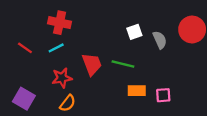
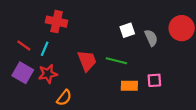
cyan line: (56, 48) -> (45, 49), moved, turned -40
red star: (62, 78) -> (48, 74), moved
pink square: (163, 95) -> (154, 80), moved
purple square: (24, 99) -> (23, 73), moved

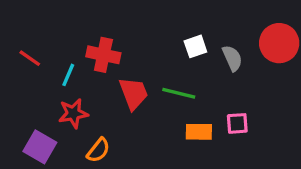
red cross: (57, 22) -> (103, 55), moved
red line: (24, 45) -> (30, 58), moved
purple square: (23, 73) -> (40, 147), moved

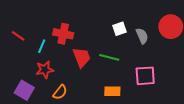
pink square: (237, 123) -> (145, 76), size x1.5
orange rectangle: (199, 132) -> (112, 91), moved

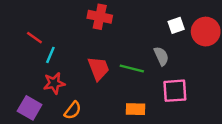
white square: (120, 29) -> (176, 25), moved
red cross: (63, 34) -> (100, 17), moved
red line: (18, 36) -> (34, 38), moved
gray semicircle: (142, 36) -> (161, 56), moved

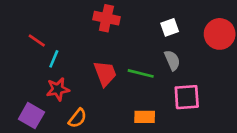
white square: (176, 25) -> (170, 27), moved

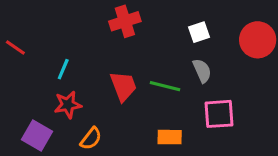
red cross: (106, 18) -> (125, 21), turned -30
red line: (37, 41) -> (15, 48), moved

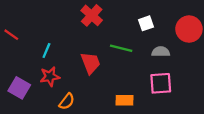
red cross: (125, 21) -> (92, 15), turned -30
gray semicircle: (202, 71) -> (161, 52), moved, turned -66
green line: (165, 86) -> (121, 48), moved
purple square: (37, 135) -> (19, 88), moved

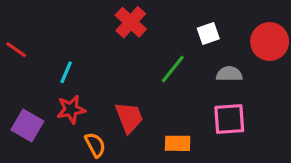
green line: (121, 48) -> (173, 69), turned -65
red trapezoid: (91, 63) -> (129, 117), moved
orange semicircle: (67, 101) -> (95, 145), turned -66

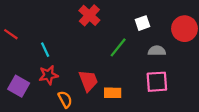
cyan line: (66, 72) -> (45, 50), turned -48
orange rectangle: (178, 143) -> (113, 93), moved

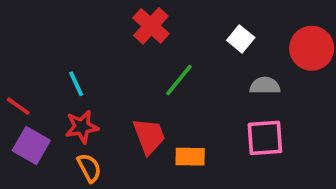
white square: (142, 23) -> (241, 39), turned -32
red line: (11, 34) -> (18, 106), moved
green line: (118, 47) -> (179, 80), moved
orange semicircle: (65, 99) -> (89, 168), moved

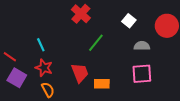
red star: (82, 127) -> (44, 68), turned 30

